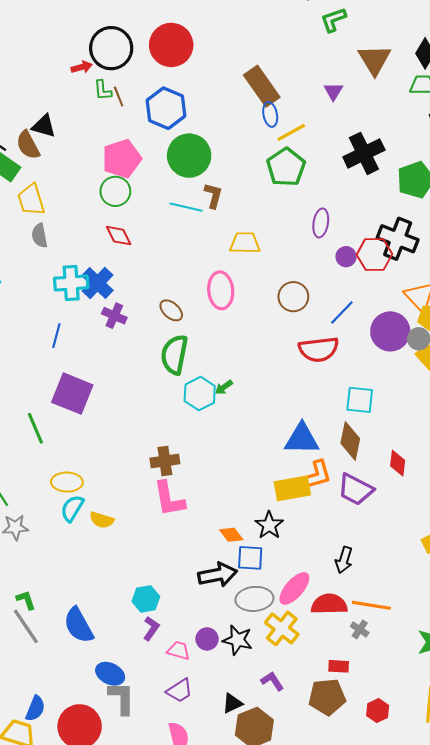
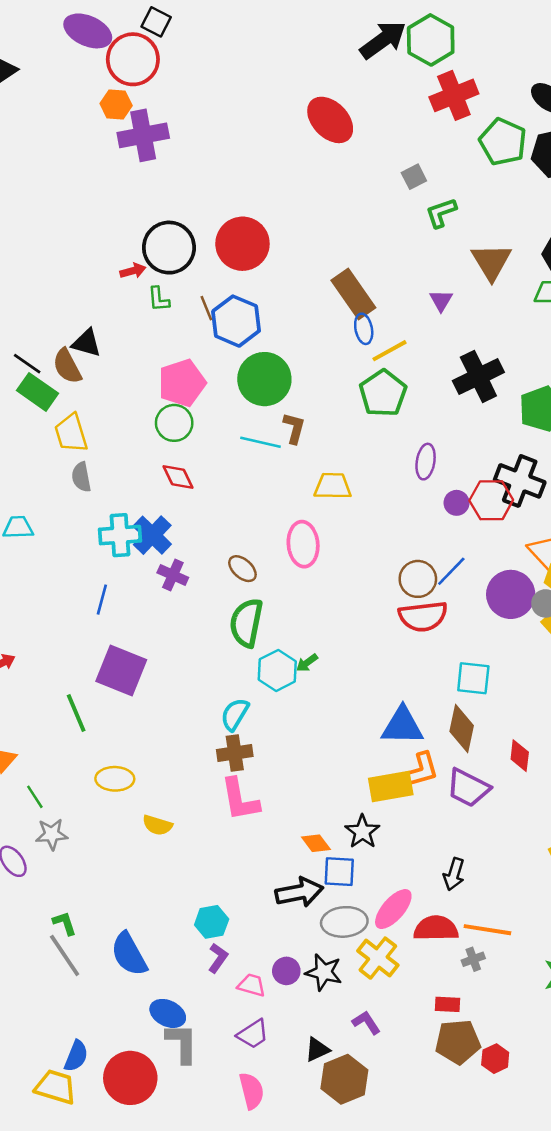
brown line: (119, 97) -> (206, 308), moved
brown circle: (293, 297) -> (418, 579), moved
cyan semicircle: (72, 508) -> (235, 714), moved
gray cross: (360, 629) -> (473, 959), turned 36
brown pentagon: (327, 697) -> (458, 1042), moved

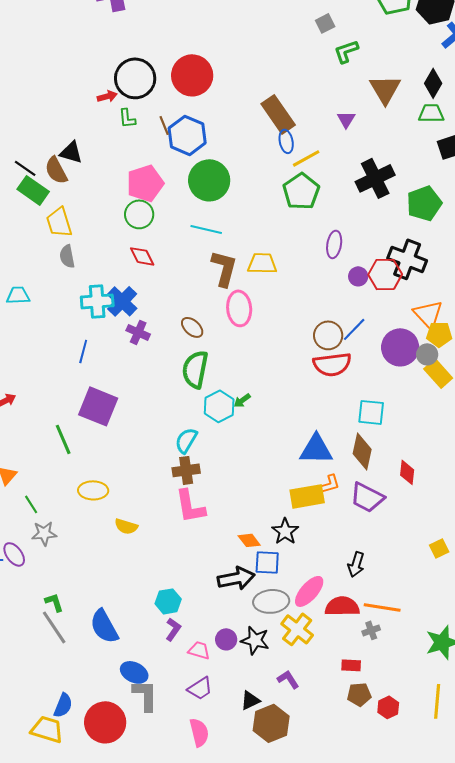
brown L-shape: (294, 428) -> (224, 268), moved, size x1.5
orange L-shape: (419, 771) -> (329, 484), size x0.7
brown pentagon: (458, 1042) -> (359, 694), size x0.7

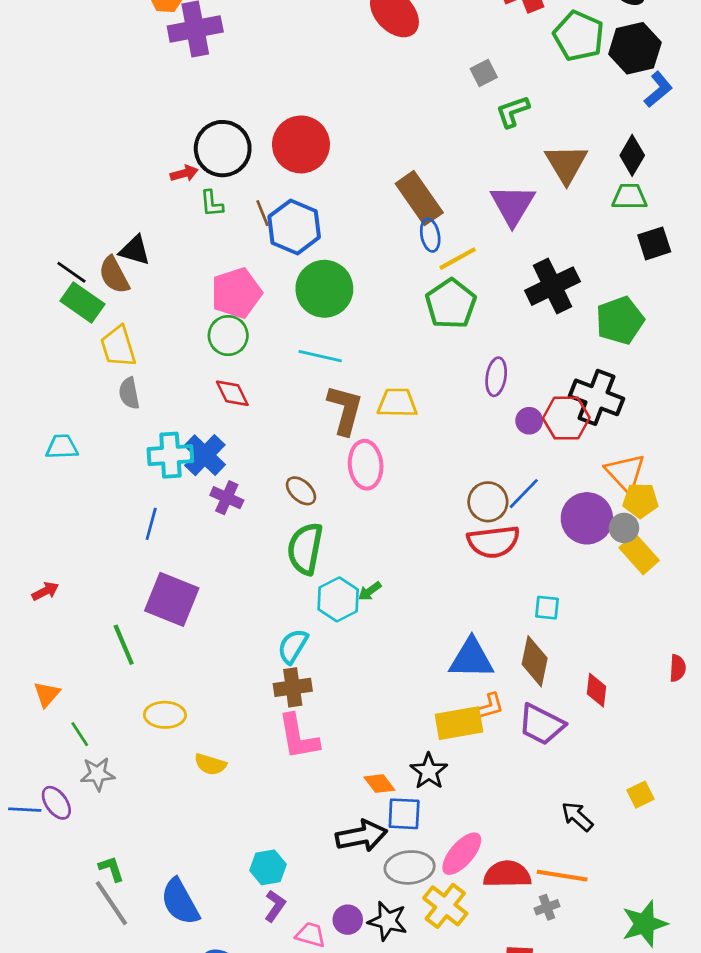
purple triangle: (346, 119) -> (513, 205), size x1.8
cyan square: (371, 412) -> (547, 608), size x0.7
black arrow: (356, 564) -> (577, 817), moved, turned 115

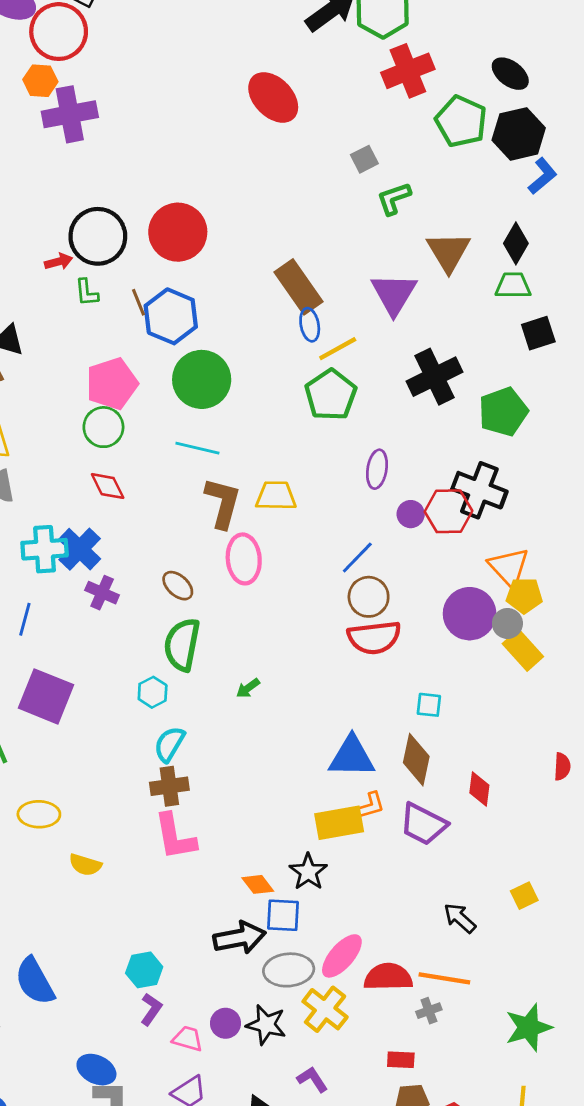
blue line: (524, 494) -> (357, 558), moved
cyan hexagon: (338, 599) -> (153, 692), moved, size x0.7
blue semicircle: (180, 902) -> (35, 981), moved

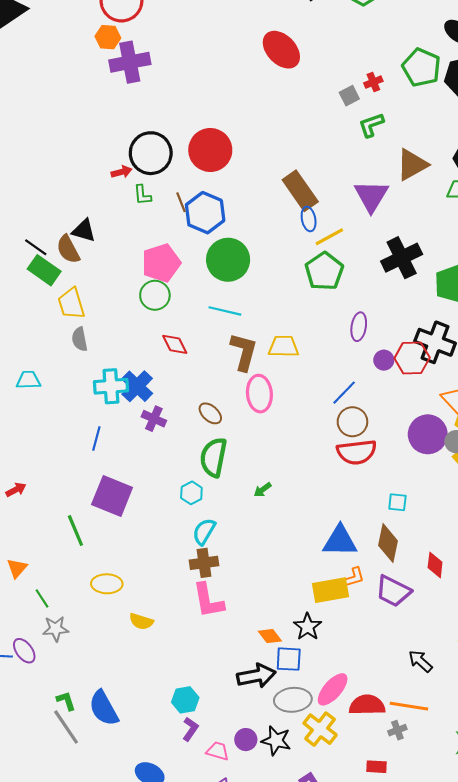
red cross: (408, 71) -> (373, 82), moved, size x0.5
brown triangle: (449, 252) -> (412, 165), turned 32
red diamond: (108, 486) -> (175, 344), moved

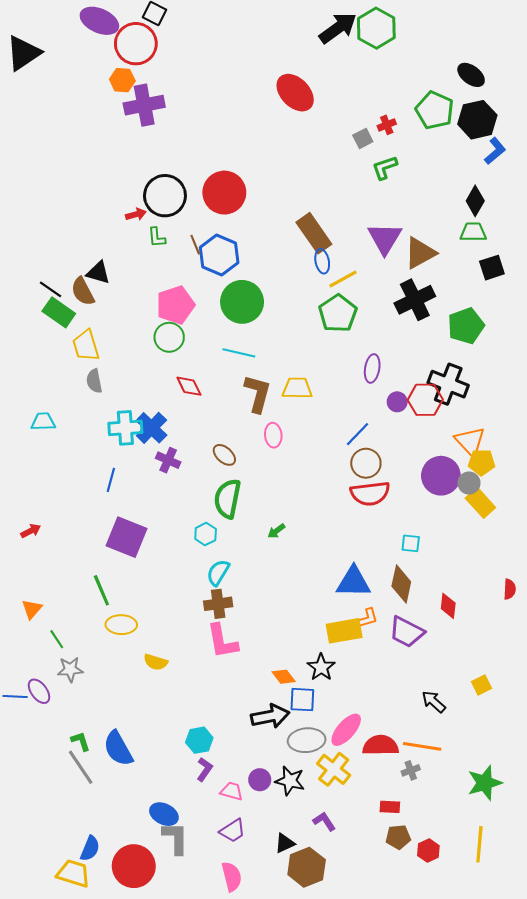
brown triangle: (412, 165) -> (420, 253), moved
pink ellipse: (259, 394) -> (273, 435), size x0.7
green line: (75, 530) -> (101, 590), moved

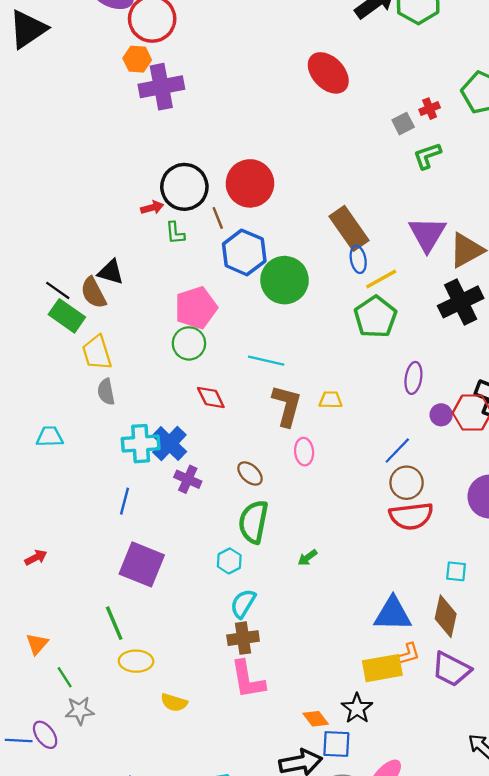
brown line: (195, 245) -> (218, 218), moved
green circle: (242, 302) -> (285, 280), moved
yellow trapezoid: (297, 388) -> (331, 400), size x0.7

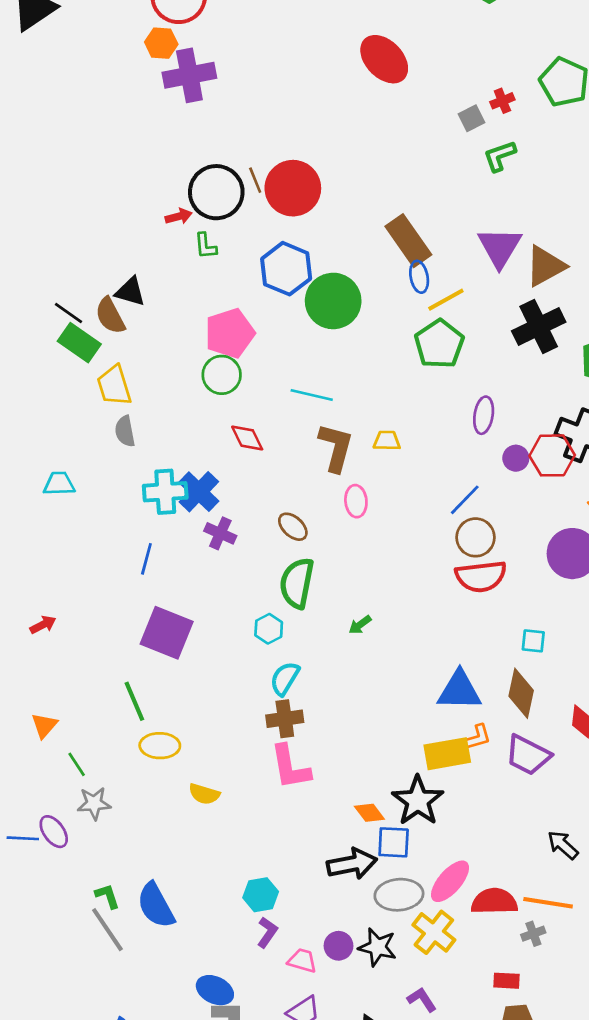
brown line: (218, 218) -> (255, 180), moved
black star: (357, 708) -> (418, 801), size x1.4

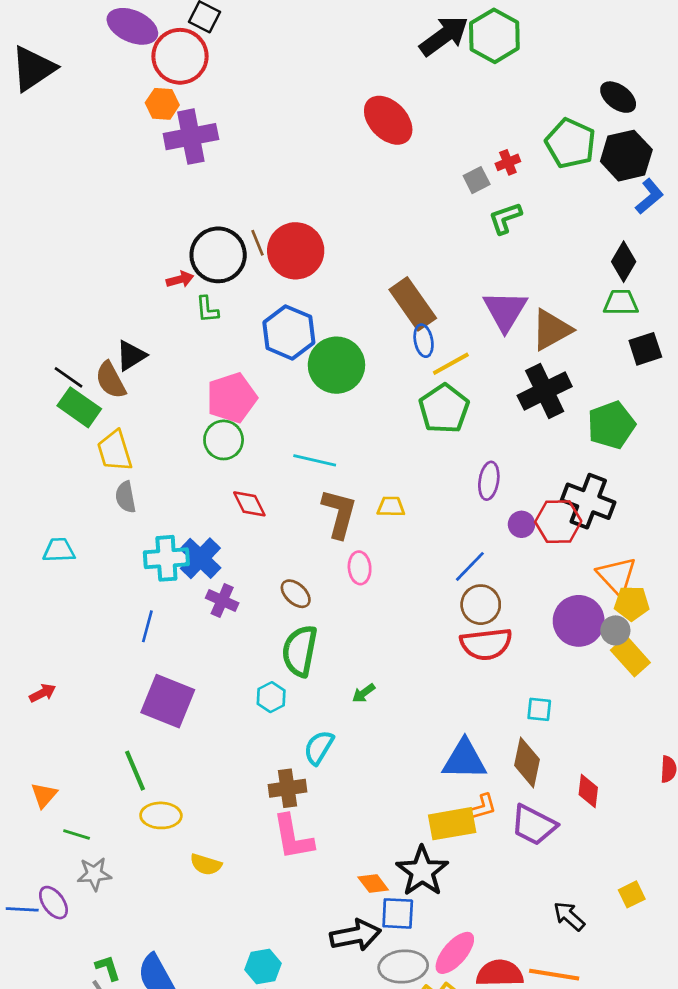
black triangle: (130, 292) -> (131, 356), turned -48
cyan semicircle: (285, 678) -> (319, 747), moved
green line: (77, 764) -> (77, 835), turned -40

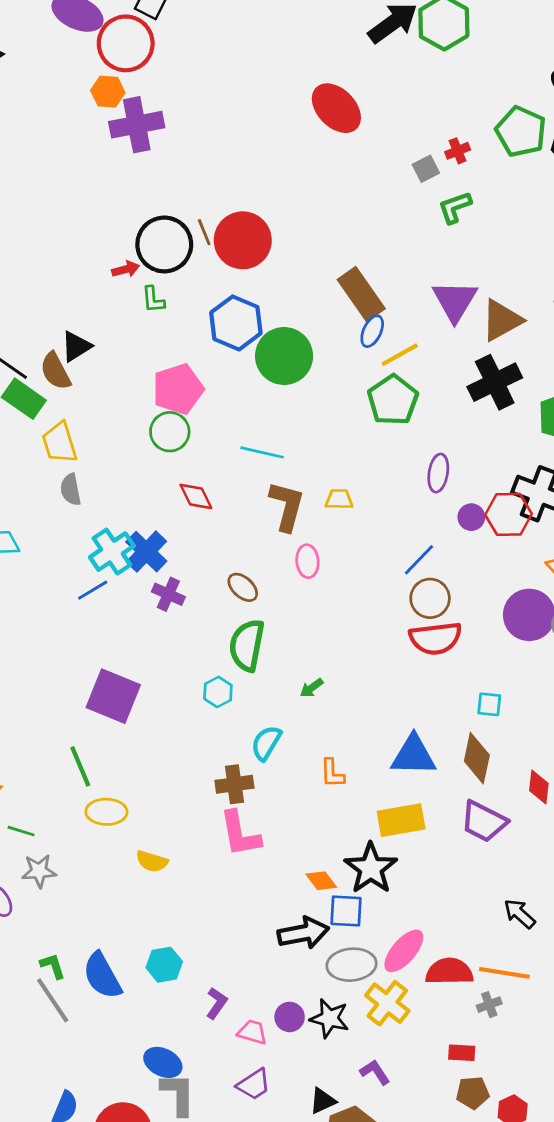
blue ellipse: (424, 341) -> (372, 331), turned 36
cyan cross: (166, 558) -> (112, 552), turned -30
blue line: (147, 626) -> (93, 590), moved, turned 44
orange L-shape: (482, 807) -> (332, 773), moved, turned 104
cyan hexagon: (263, 967) -> (164, 965), moved

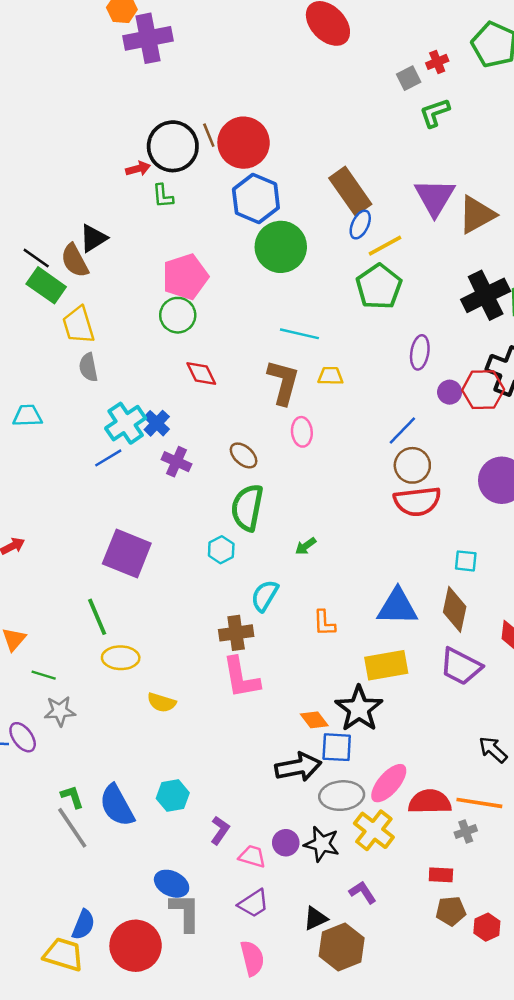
blue hexagon: (236, 323) -> (256, 198), moved
black cross: (495, 382) -> (486, 295), moved
cyan line: (262, 452) -> (299, 334), moved
blue cross: (146, 552) -> (157, 423), size x0.7

